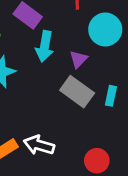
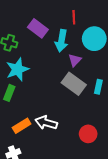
cyan arrow: (45, 46) -> (61, 41), moved

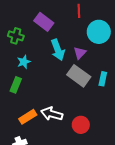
cyan arrow: (61, 41) -> (58, 50), moved, turned -30
cyan star: (17, 69) -> (24, 62), size x0.6
red circle: (88, 134) -> (81, 125), moved

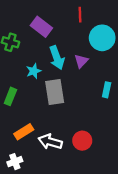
cyan star: (24, 62) -> (34, 71), moved
gray rectangle: (79, 76) -> (55, 92), moved, turned 45
white arrow: (52, 114) -> (50, 142), moved

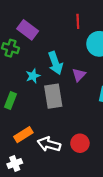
purple rectangle: (41, 27) -> (28, 30), moved
purple triangle: (81, 61) -> (79, 75), moved

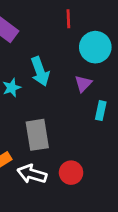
purple triangle: (79, 75) -> (83, 84), moved
gray rectangle: (53, 96) -> (37, 135), moved

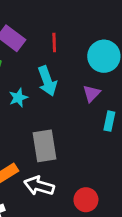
red line: (68, 19) -> (54, 42), moved
red circle: (71, 173) -> (86, 200), moved

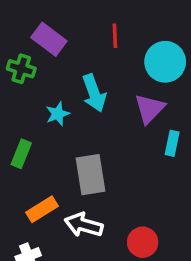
red line: (54, 42) -> (115, 36), moved
purple triangle: (91, 93) -> (150, 109), size x1.4

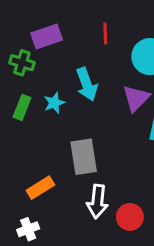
purple rectangle: (49, 39) -> (47, 37), turned -56
green rectangle: (21, 154) -> (22, 107), moved
white arrow: (84, 225) -> (98, 201), moved, turned -100

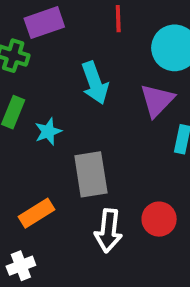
cyan star: (54, 103) -> (48, 131), moved
red circle: (130, 217) -> (159, 219), moved

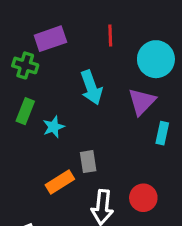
gray rectangle: (91, 174) -> (88, 162), size x0.6
orange rectangle: (36, 213) -> (60, 182), moved

